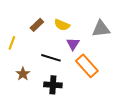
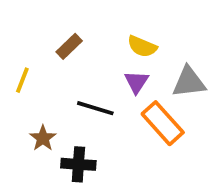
yellow semicircle: (62, 25) -> (142, 46), moved
gray triangle: (101, 29) -> (189, 82), moved
black cross: (53, 85) -> (78, 164), moved

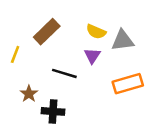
brown rectangle: (69, 46) -> (47, 32), size x1.5
gray triangle: (189, 82) -> (123, 41), moved
orange rectangle: (163, 123) -> (128, 84), moved, turned -64

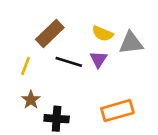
yellow line: (15, 54) -> (25, 66), moved
black line: (64, 73) -> (69, 62), moved
orange rectangle: (128, 84) -> (117, 111), moved

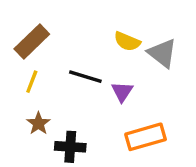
brown rectangle: (50, 34) -> (32, 41), moved
gray triangle: (131, 43) -> (162, 53), turned 45
purple triangle: (98, 59) -> (122, 92), moved

